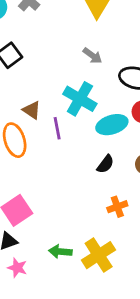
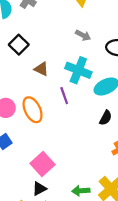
brown triangle: (32, 110) -> (41, 69), moved

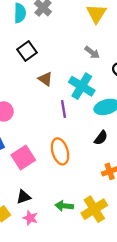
orange ellipse: (33, 110) -> (60, 151), moved
pink square: (42, 164) -> (23, 158), moved

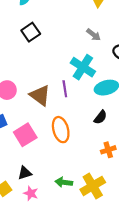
brown triangle: (45, 79) -> (40, 95), moved, size x1.5

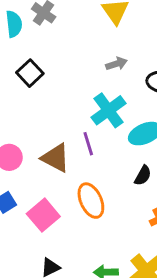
gray arrow: (94, 35) -> (117, 64), turned -48
cyan cross: (83, 67) -> (109, 110), turned 30

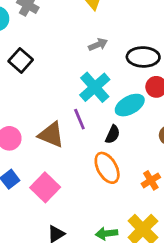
black semicircle: (143, 176) -> (113, 134), moved
orange ellipse: (91, 201) -> (107, 168), moved

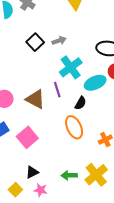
gray arrow: (98, 45) -> (59, 41), moved
black square: (21, 60) -> (35, 42), moved

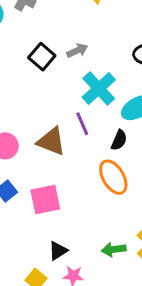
pink square: (27, 137) -> (45, 200), turned 35

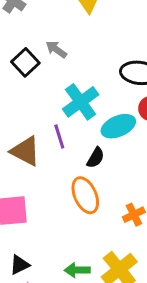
gray arrow: (77, 51) -> (56, 49), moved, turned -126

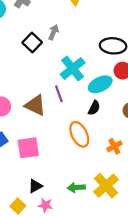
gray arrow: (56, 49) -> (54, 32), turned 80
black semicircle: (96, 158) -> (94, 108), moved

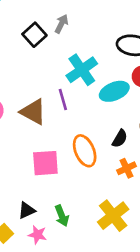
black semicircle: (94, 108) -> (120, 139), moved
pink square: (28, 148) -> (45, 163), moved
green arrow: (76, 188) -> (62, 216), moved, turned -112

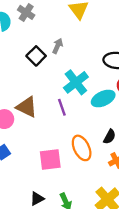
brown triangle: (33, 112) -> (27, 107), moved

